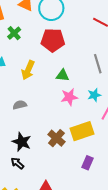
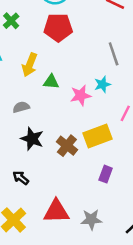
green triangle: (63, 75) -> (51, 82), moved
cyan star: (94, 95) -> (102, 84), moved
black star: (22, 142) -> (32, 139), moved

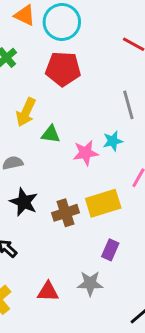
brown cross: (67, 146) -> (66, 213), turned 30
red triangle: (56, 211) -> (48, 292), size x0.7
gray star: (91, 219) -> (90, 283), moved

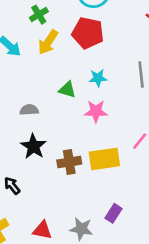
yellow arrow: (26, 112) -> (48, 42), moved
cyan star: (113, 141) -> (98, 78), moved
purple rectangle: (110, 250) -> (114, 213), moved

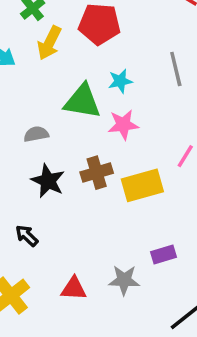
green triangle: (67, 90) -> (82, 101), size x1.6
brown cross: (69, 162) -> (97, 173), moved
purple rectangle: (114, 213) -> (164, 255), turned 48

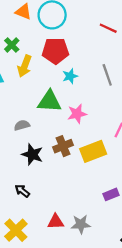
cyan star: (120, 81) -> (70, 76), moved
gray star: (124, 280) -> (81, 224), moved

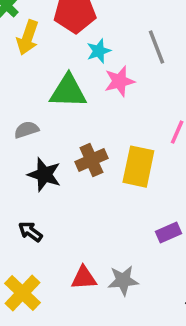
pink star: (77, 114) -> (119, 81), moved
yellow rectangle: (93, 151) -> (138, 167), turned -55

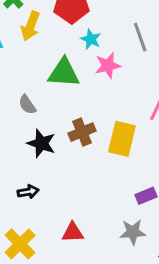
cyan star: (99, 51) -> (91, 39), turned -30
gray semicircle: (26, 130) -> (27, 105), turned -108
black arrow: (30, 232) -> (28, 192), turned 132
gray star: (123, 280) -> (133, 232), moved

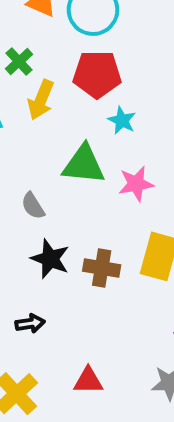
pink star: (108, 66) -> (136, 184), moved
brown cross: (82, 132) -> (102, 268), moved, turned 30

